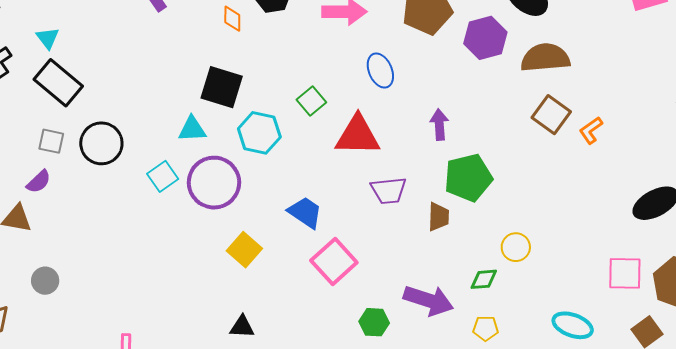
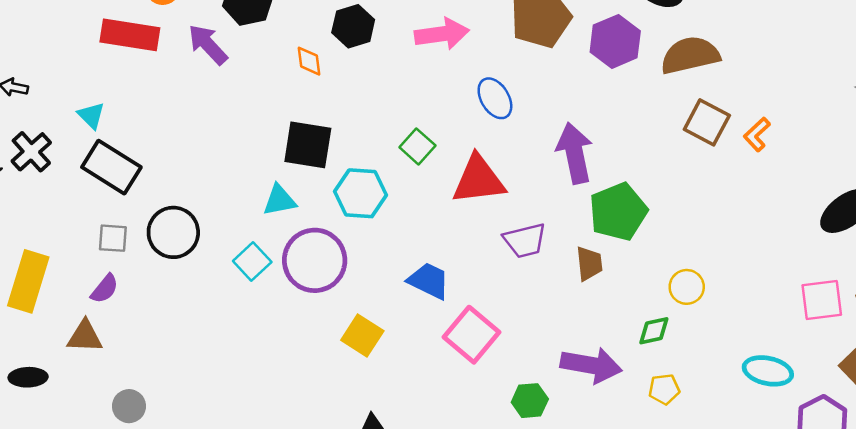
purple arrow: (439, 125) -> (575, 153), size x1.6

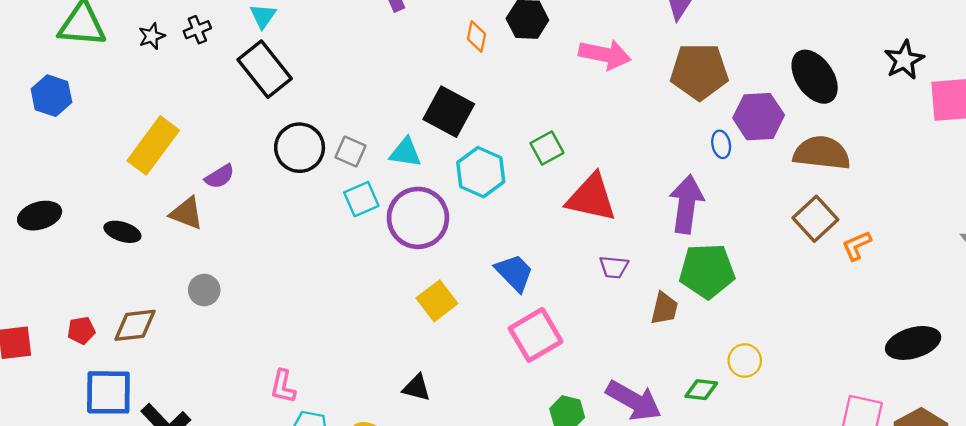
blue ellipse: (495, 98) -> (721, 144), moved, size x0.7
black cross: (31, 152) -> (197, 30), size x0.7
gray square: (113, 238) -> (351, 151), moved
purple trapezoid: (525, 240) -> (614, 267), size x0.7

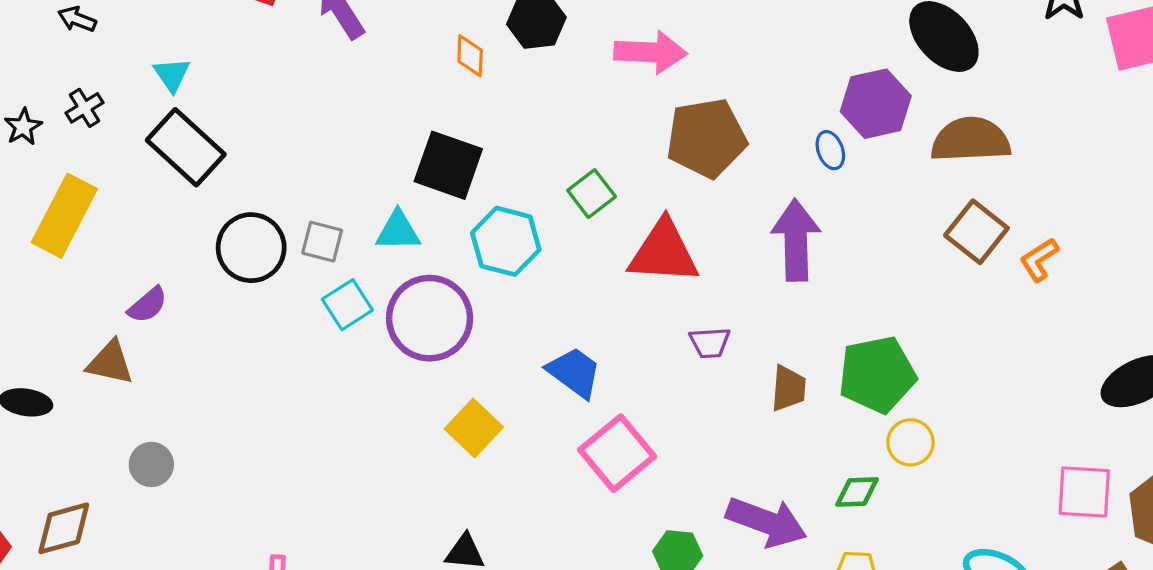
brown pentagon: (699, 71) -> (706, 138), moved
yellow rectangle: (153, 145) -> (64, 216), moved
green pentagon: (707, 271) -> (877, 374), moved

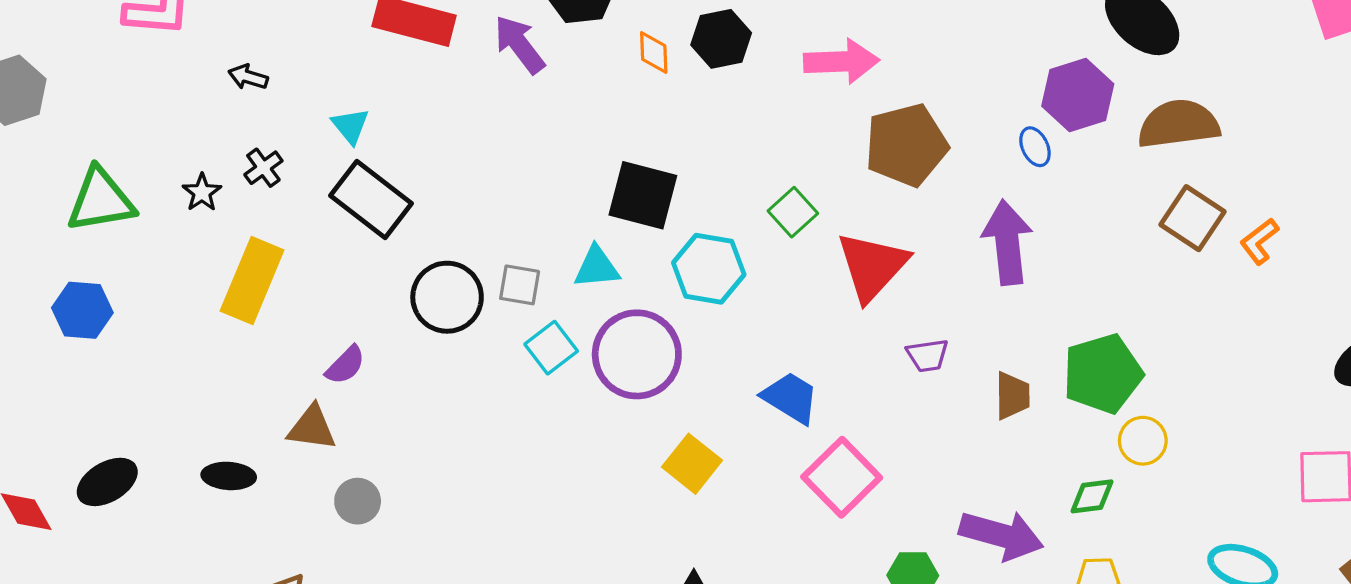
orange diamond: (470, 56) -> (654, 53), moved
red triangle: (664, 252) -> (872, 266), turned -46
gray circle: (151, 464) -> (358, 501), moved

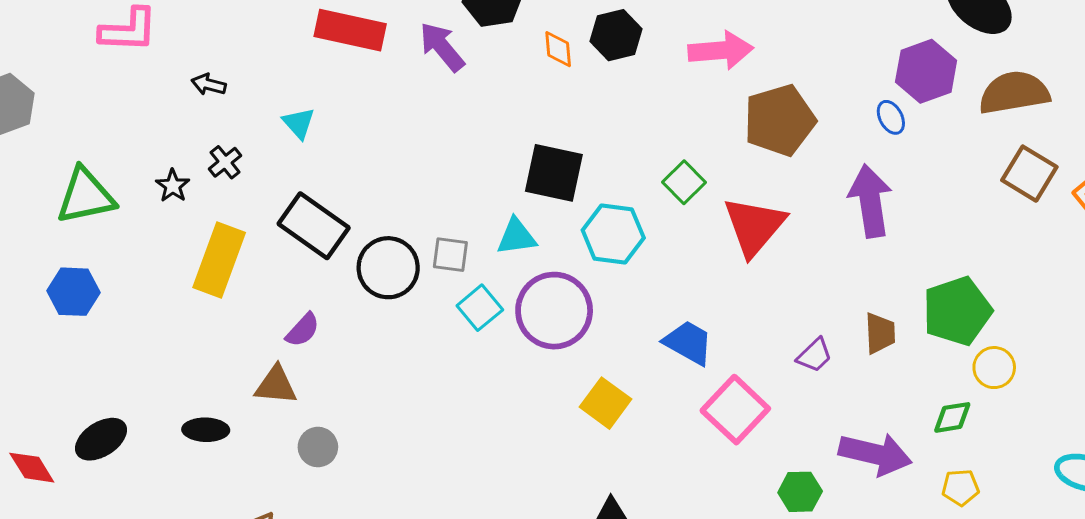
black rectangle: (371, 199) -> (314, 226), moved
purple trapezoid: (927, 355) -> (814, 355), moved, turned -33

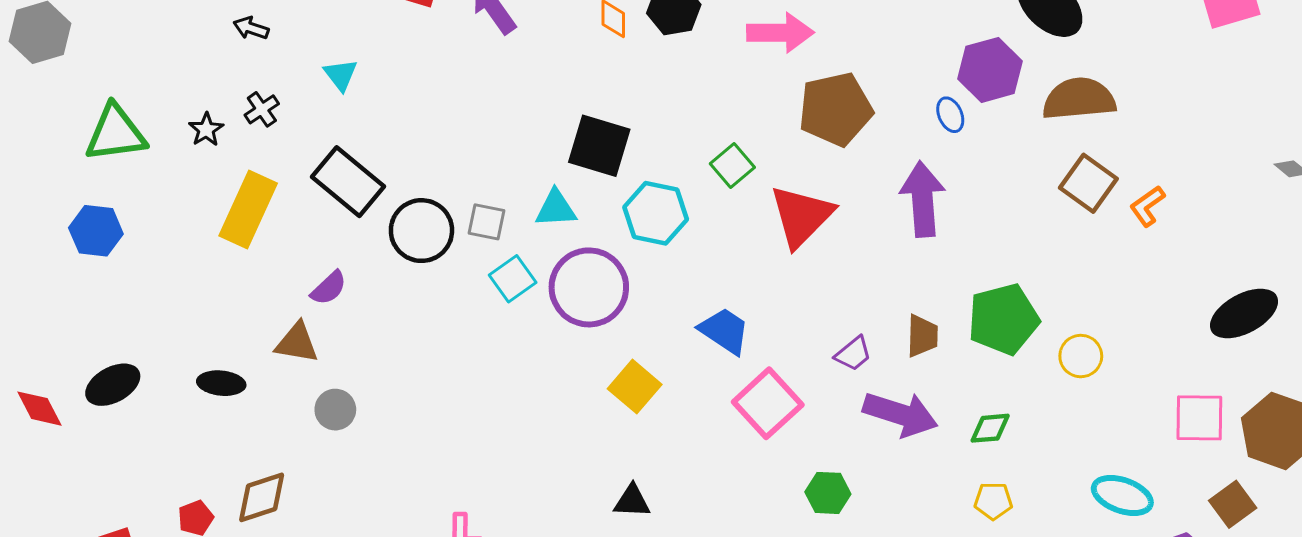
yellow circle: (994, 368) -> (1081, 356), moved
purple arrow: (875, 454) -> (900, 414), moved

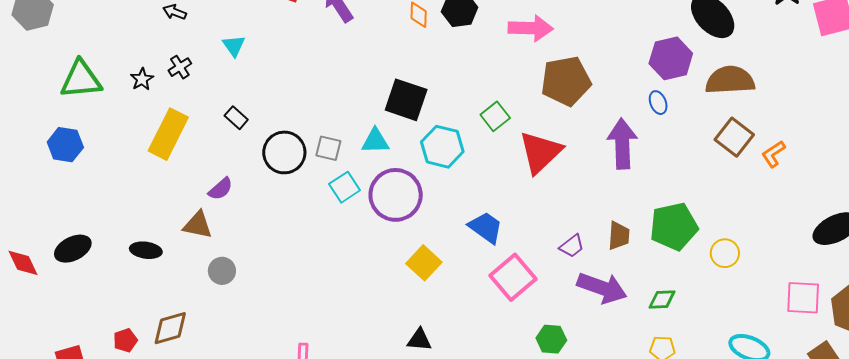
blue ellipse: (950, 115) -> (658, 103), moved
black rectangle: (348, 182) -> (236, 118), size x0.5

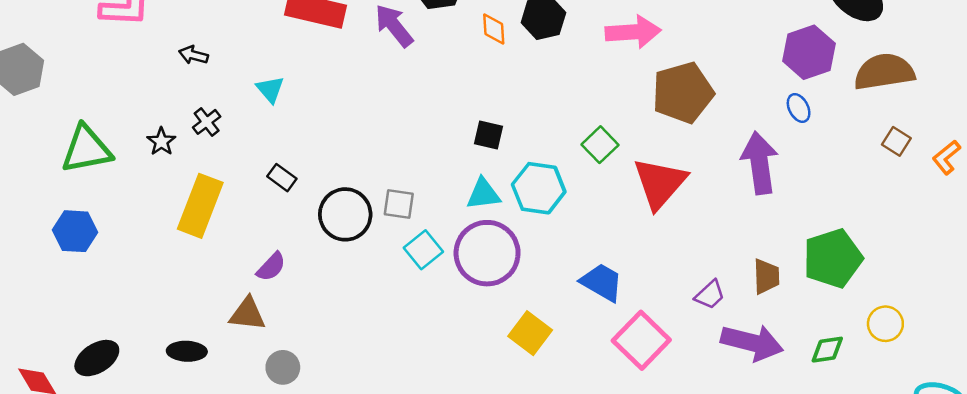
black square: (406, 100) -> (488, 135), size x0.6
brown square: (734, 137) -> (896, 141), size x0.6
cyan triangle: (375, 141) -> (483, 194), moved
yellow circle: (725, 253) -> (885, 324), moved

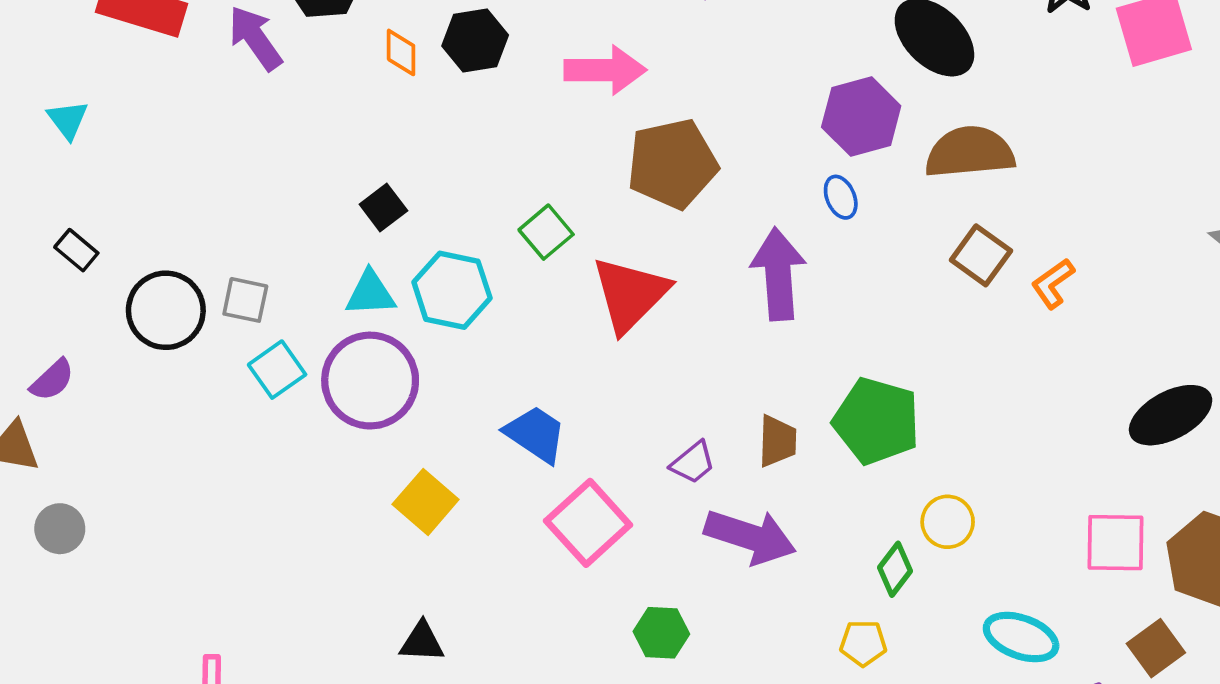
black square: (488, 135) -> (383, 207), turned 36
brown square: (896, 141) -> (981, 255), size x1.4
green pentagon: (833, 258) -> (877, 421), turned 30
green diamond: (827, 350) -> (895, 569), moved, turned -48

